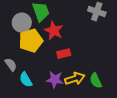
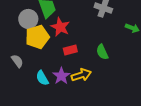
cyan semicircle: (26, 80) -> (42, 78), moved
purple star: (55, 80) -> (61, 76), turned 30
green semicircle: (96, 81) -> (102, 52), moved

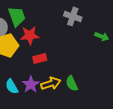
red star: (60, 27) -> (30, 35), turned -30
green semicircle: (102, 52) -> (72, 83), moved

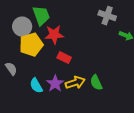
gray cross: (73, 16) -> (107, 16), moved
red rectangle: (40, 58) -> (64, 58), turned 40

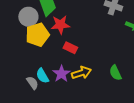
gray semicircle: (11, 69) -> (32, 83), moved
green semicircle: (96, 83) -> (115, 73), moved

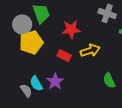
red star: (60, 25) -> (71, 29), moved
yellow arrow: (81, 73) -> (90, 50), moved

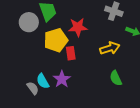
yellow pentagon: (31, 42) -> (56, 40), moved
yellow arrow: (90, 50) -> (110, 48), moved
red rectangle: (64, 55) -> (71, 53), turned 56

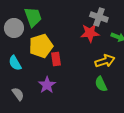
red star: (78, 27) -> (90, 33), moved
yellow arrow: (110, 48) -> (105, 61), moved
cyan semicircle: (43, 81) -> (15, 63), moved

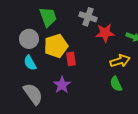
gray cross: (99, 17) -> (88, 17), moved
gray circle: (14, 28) -> (29, 39), moved
gray semicircle: (18, 94) -> (33, 94), size x1.6

